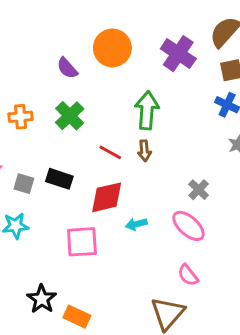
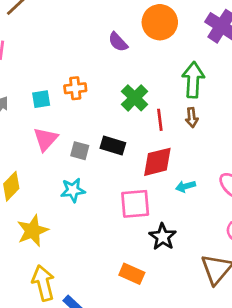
green cross: (70, 116) -> (135, 98), moved
red line: (110, 152) -> (160, 120), turned 55
black star: (42, 299) -> (163, 237), moved

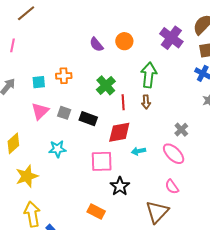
orange circle: (160, 22) -> (124, 41), moved, size x0.7
gray square: (80, 151) -> (64, 113), moved

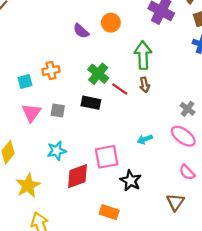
red line: (123, 102) -> (120, 89), turned -42
black rectangle: (88, 119) -> (91, 103), moved
red diamond: (119, 132) -> (78, 176), moved
brown triangle: (157, 212) -> (175, 202), size x0.7

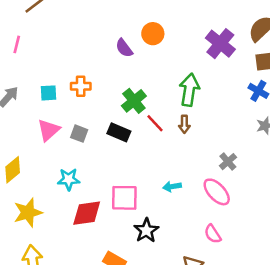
orange circle: (111, 23) -> (153, 34), moved

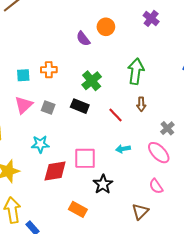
purple cross: (220, 44) -> (151, 18), moved, size x0.7
red line: (155, 123) -> (115, 115), moved
brown arrow: (184, 124) -> (141, 104), moved

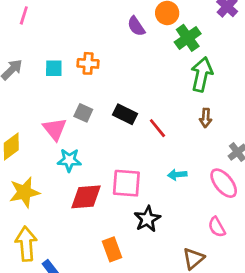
green cross: (92, 81) -> (188, 38), moved
pink triangle: (24, 105) -> (55, 129), moved, turned -30
red line: (115, 115) -> (157, 128), moved
orange rectangle: (78, 209) -> (112, 249), turned 36

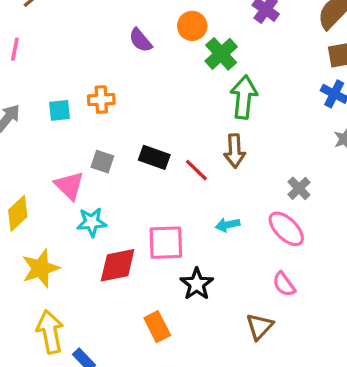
purple semicircle: (136, 26) -> (140, 40), moved
brown arrow: (206, 118) -> (235, 151), moved, size x1.4

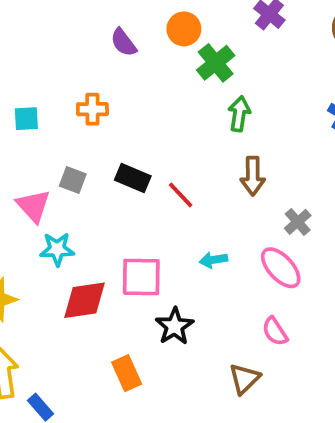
green arrow: (244, 97) -> (239, 114), size x0.7
orange cross: (101, 100) -> (92, 109), moved
brown arrow: (235, 151) -> (253, 176), moved

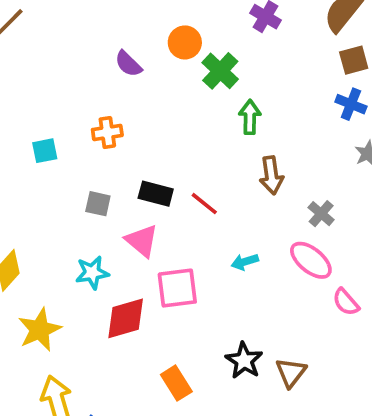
pink triangle: (33, 206) -> (142, 241), moved
black star: (175, 326) -> (244, 361), moved
pink semicircle: (275, 331) -> (346, 302), moved

